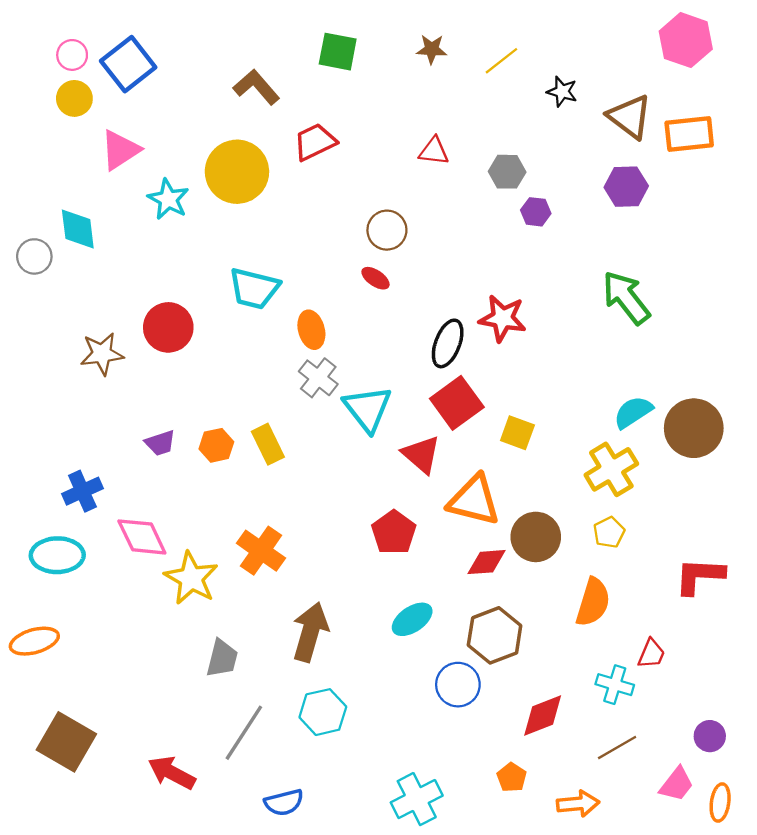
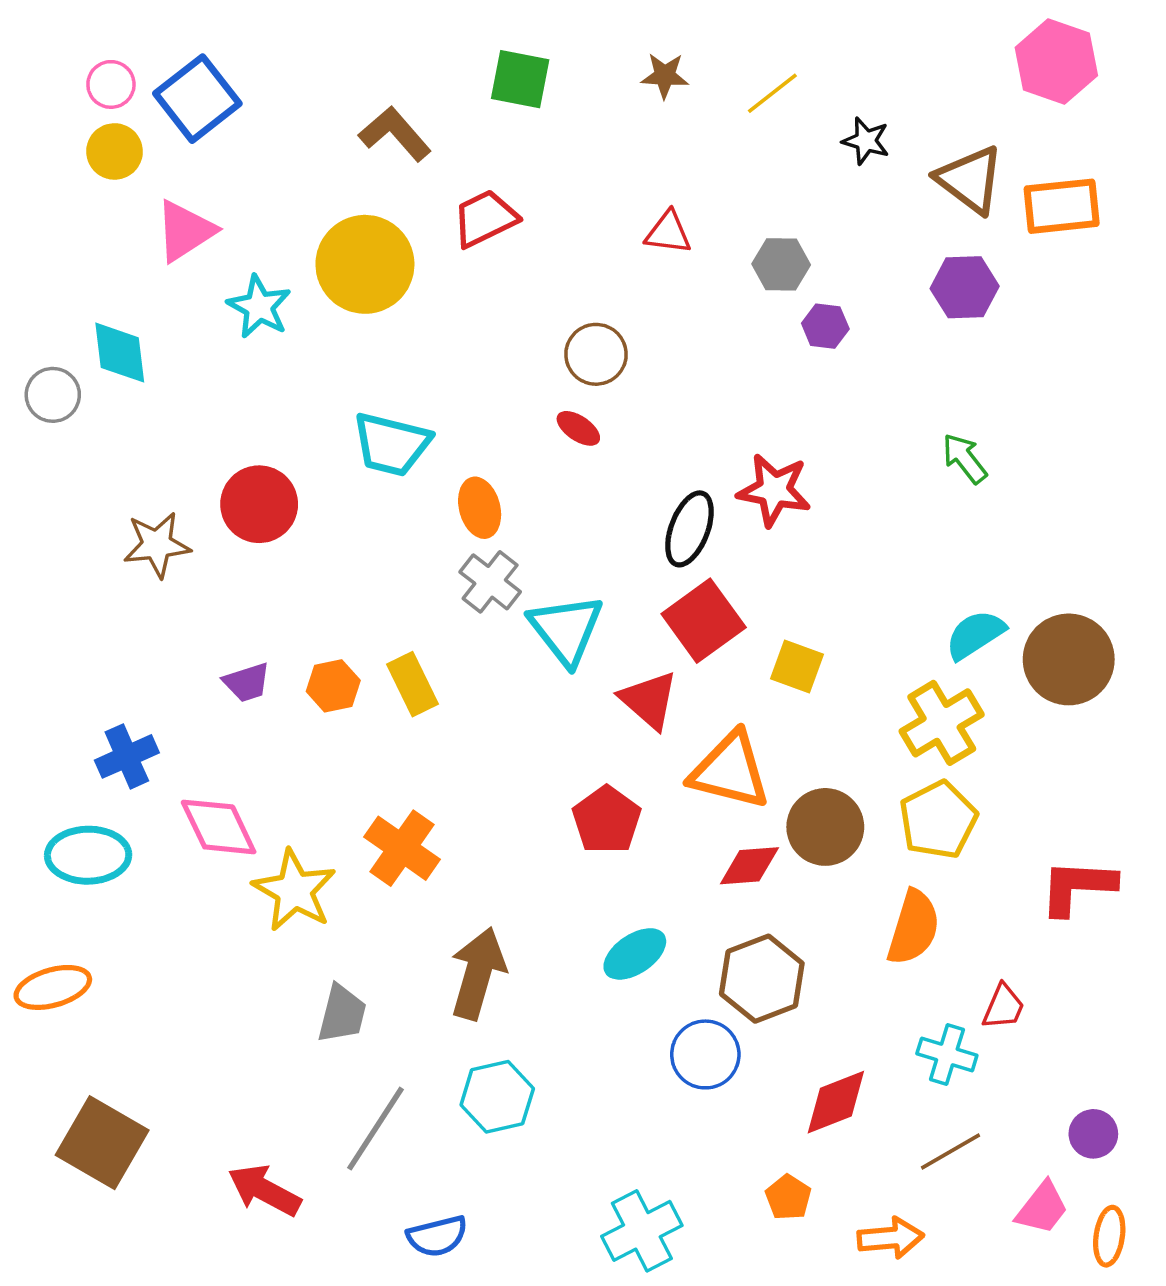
green arrow: (626, 298) -> (965, 458), size x0.6
yellow pentagon: (609, 532) -> (938, 820), size x1.6

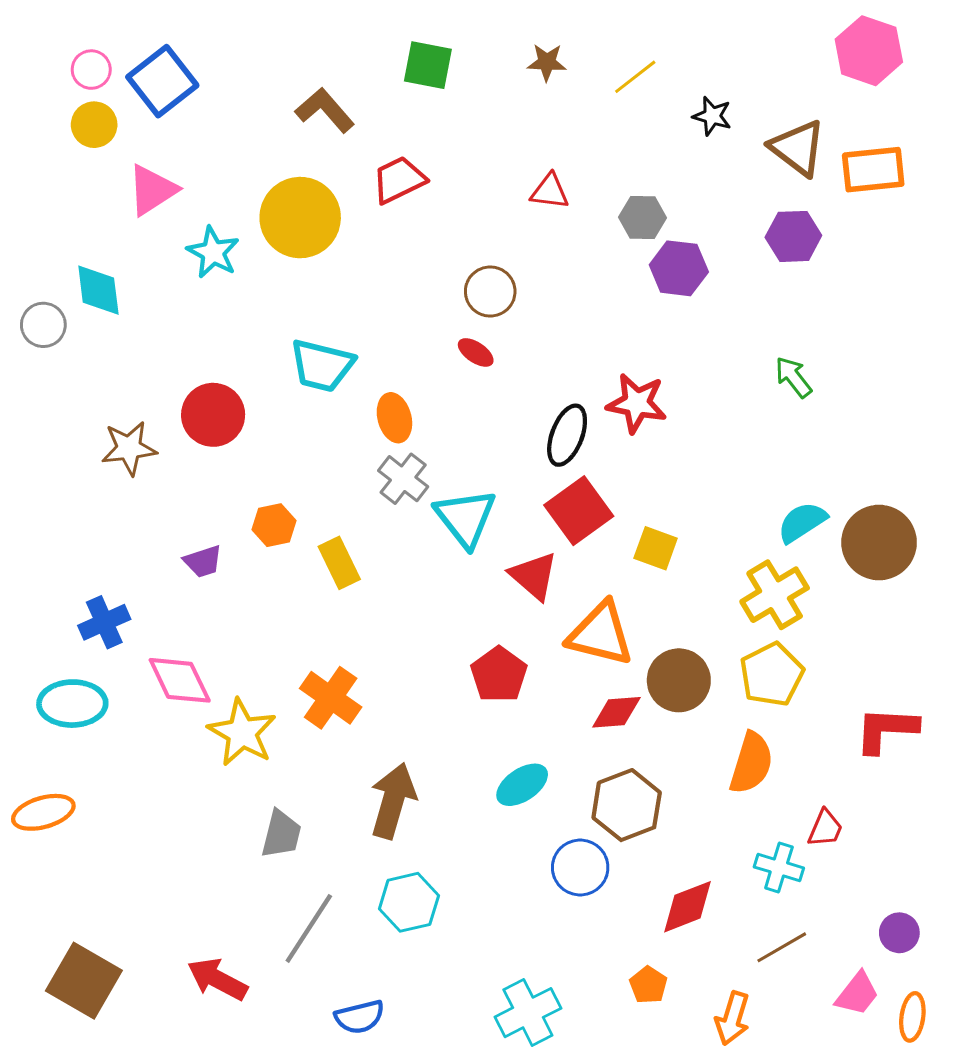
purple hexagon: (825, 326) -> (679, 268), size x1.5
orange hexagon: (333, 686) -> (274, 525), moved
brown square: (102, 1143) -> (84, 981), moved
orange arrow: (891, 1238) -> (732, 1018), turned 112

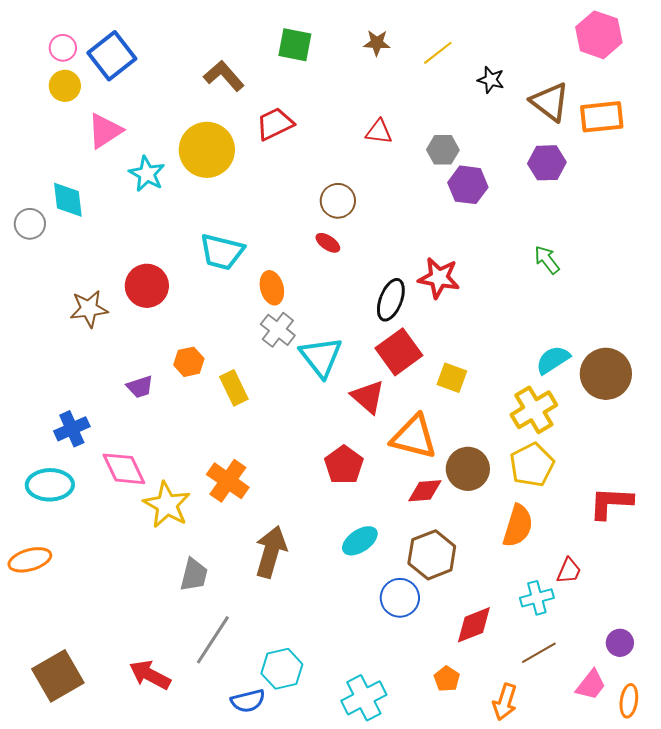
cyan cross: (779, 867) -> (537, 598), turned -32
cyan hexagon: (409, 902) -> (282, 669), moved
brown square: (84, 981) -> (58, 676), turned 30

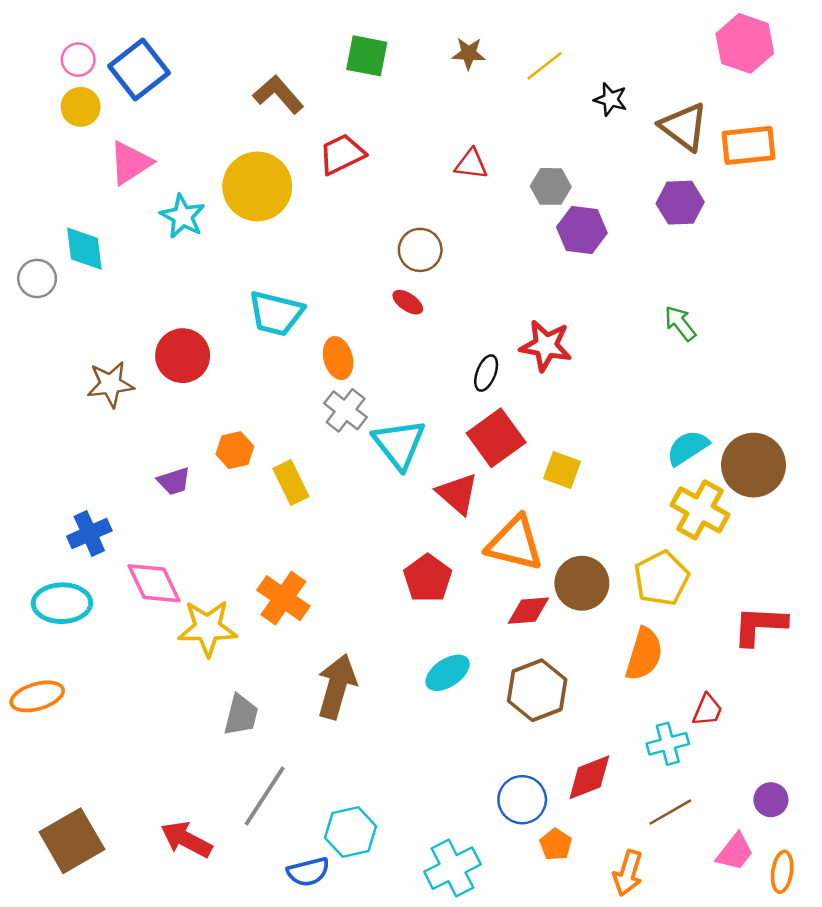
black ellipse: (391, 300) -> (486, 373), size x0.7
yellow cross: (534, 410) -> (700, 510), moved, turned -30
yellow star: (167, 505) -> (207, 628), turned -30
blue circle: (400, 598) -> (522, 800), moved

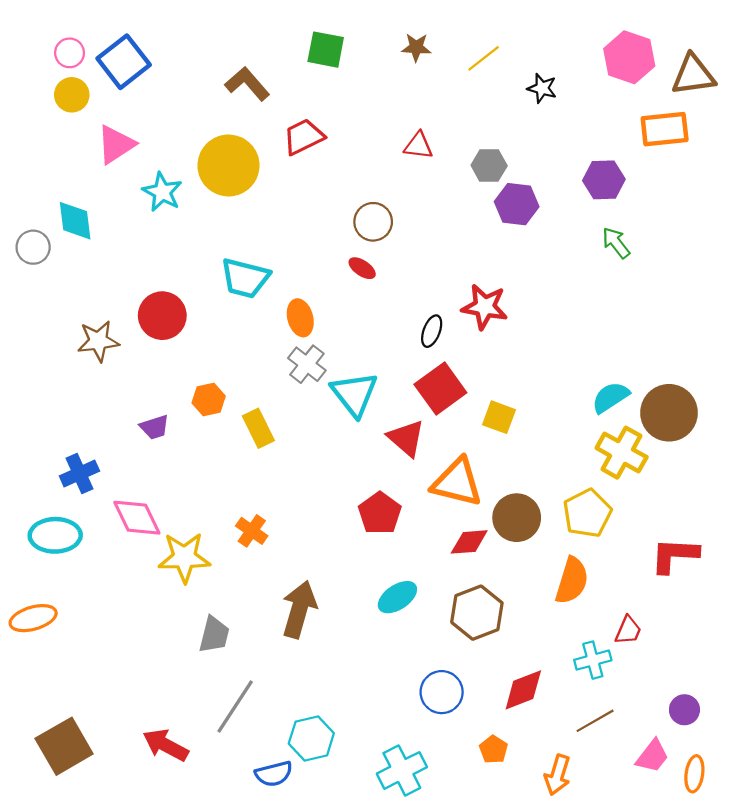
pink hexagon: (745, 43) -> (629, 57), moved
brown triangle: (684, 127) -> (693, 75), moved, turned -45
green arrow: (680, 323) -> (616, 243), moved
orange cross: (283, 598) -> (252, 531), size x0.7
blue circle: (522, 800) -> (442, 692), moved

